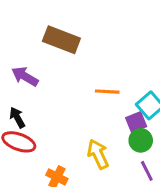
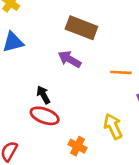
purple arrow: (25, 76) -> (70, 59), moved

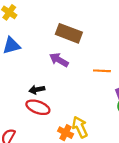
black arrow: (43, 95) -> (37, 90), turned -72
yellow arrow: (113, 126) -> (80, 127), moved

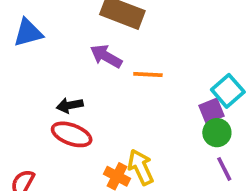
orange line: (102, 71) -> (148, 74), moved

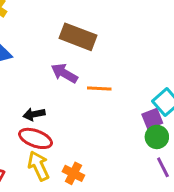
yellow arrow: (141, 167) -> (39, 166), moved

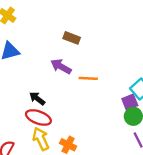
brown rectangle: (78, 37) -> (72, 38), size x0.6
black arrow: (34, 114) -> (37, 98), turned 49

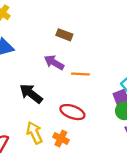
black arrow: (37, 98) -> (31, 94), size x1.5
red ellipse: (38, 117) -> (72, 112), moved

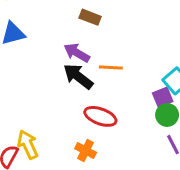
black arrow: (31, 94) -> (78, 76), moved
yellow arrow: (34, 133) -> (28, 145), moved

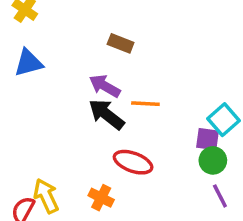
purple square: (163, 97) -> (208, 139), turned 30
orange cross: (86, 151) -> (101, 198), moved

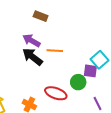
green circle: (213, 160) -> (78, 82), moved
red ellipse: (133, 162) -> (56, 93), moved

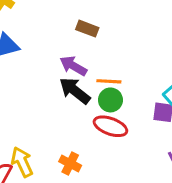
green circle: (78, 82) -> (110, 100), moved
red ellipse: (56, 93) -> (110, 126), moved

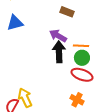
black arrow: (75, 91) -> (59, 52), turned 50
orange cross: (70, 164) -> (77, 100), moved

